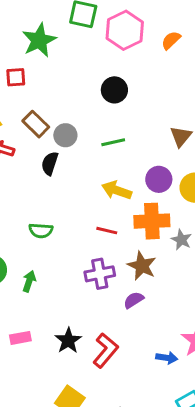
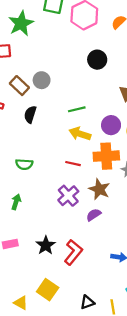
black circle: (114, 90) -> (97, 60), moved
gray circle: (65, 135) -> (42, 80), moved
green line: (113, 142) -> (77, 109), moved
purple cross: (100, 274) -> (68, 196), turned -30

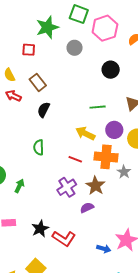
gray circle: (42, 80) -> (75, 48), moved
green line: (77, 109) -> (98, 107), moved
green semicircle: (24, 164) -> (39, 147), moved, turned 77
red L-shape: (73, 252) -> (64, 238), turned 75

